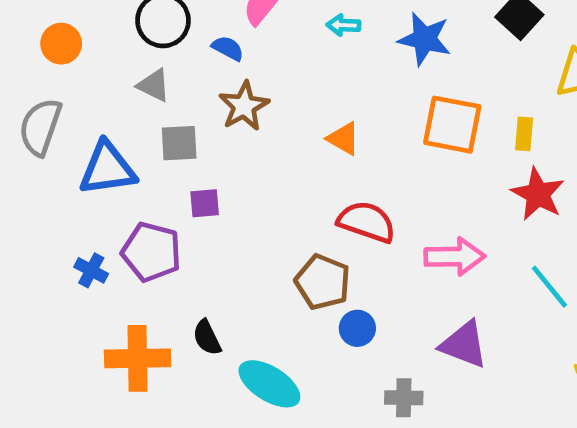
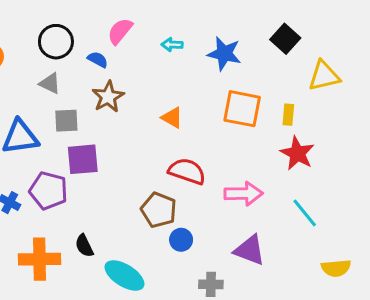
purple square: (205, 203) -> (83, 159), size x1.6

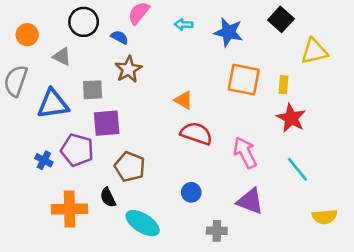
gray triangle: (50, 83) -> (62, 56), moved
orange triangle: (172, 118) -> (184, 100), moved
pink arrow: (244, 194) -> (245, 153), turned -116
brown pentagon: (159, 210) -> (130, 167), moved

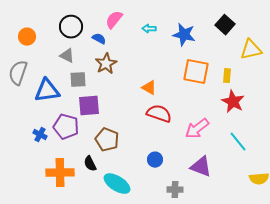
gray triangle: (62, 56) -> (67, 56), moved
pink arrow: (245, 153) -> (197, 129), turned -100

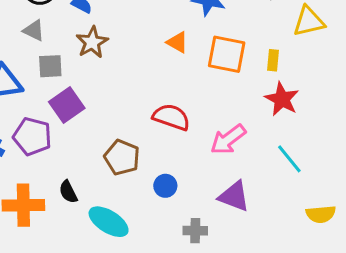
orange triangle: (149, 88) -> (177, 42), moved
purple square: (89, 106) -> (67, 105), turned -30
brown pentagon: (107, 140) -> (122, 157), moved

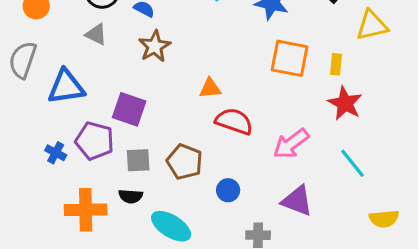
orange triangle: (177, 42) -> (210, 88), moved, turned -35
gray square: (50, 66) -> (138, 160), moved
purple square: (67, 105) -> (129, 109), turned -36
black semicircle: (68, 192) -> (131, 196), turned -60

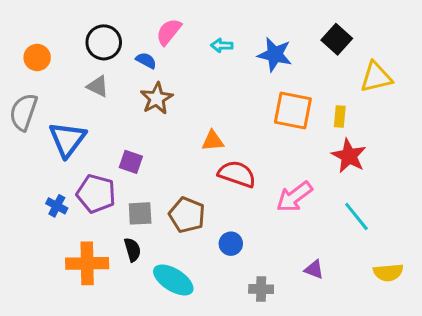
blue triangle: (66, 87) -> (67, 139), turned -45
purple square: (129, 109) -> (131, 162), size x0.7
black semicircle: (131, 196) -> (132, 250), turned -110
purple triangle: (297, 201) -> (314, 269), moved, size x0.6

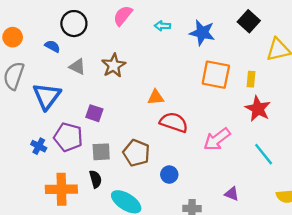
orange circle: (37, 58) -> (13, 37), moved
blue semicircle: (146, 61) -> (52, 46), moved
gray triangle: (98, 86) -> (77, 67), moved

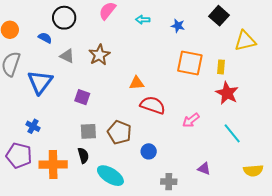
blue star: (202, 33) -> (178, 26), size x0.6
purple pentagon: (68, 137) -> (19, 155), moved
pink arrow: (217, 139) -> (191, 120), size x0.7

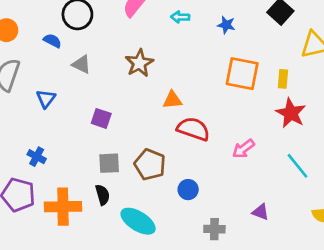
brown star: (99, 55) -> (139, 63), moved
blue triangle: (40, 82) -> (46, 99), size x0.6

